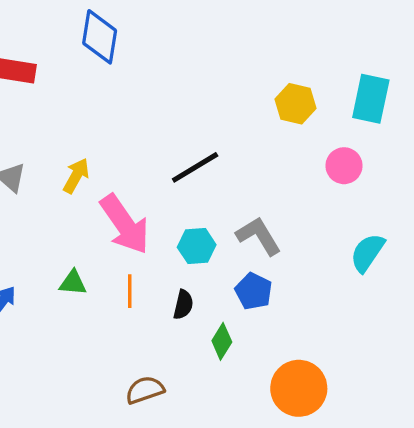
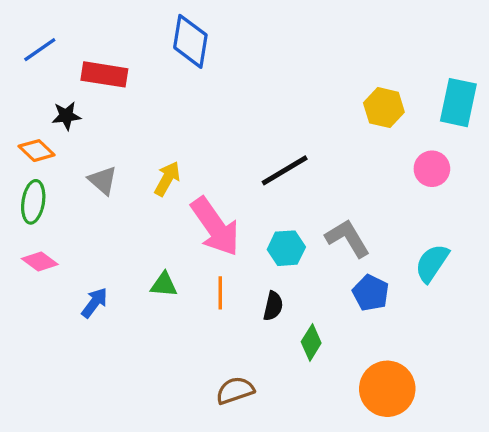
cyan semicircle: (367, 253) -> (432, 263), moved
blue pentagon: (254, 291) -> (371, 293), moved

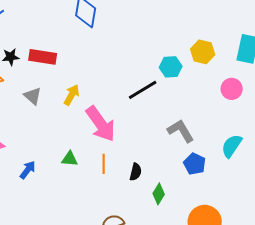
red rectangle: (104, 74) -> (43, 57), moved
cyan hexagon: (286, 248) -> (171, 67), moved

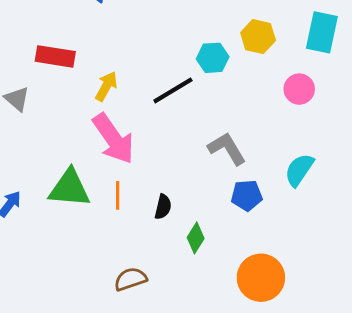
red rectangle: (43, 57) -> (55, 56), moved
yellow arrow: (72, 95) -> (106, 86), moved
green triangle: (70, 159) -> (69, 188), size x1.8
blue pentagon: (195, 164) -> (247, 195), turned -30

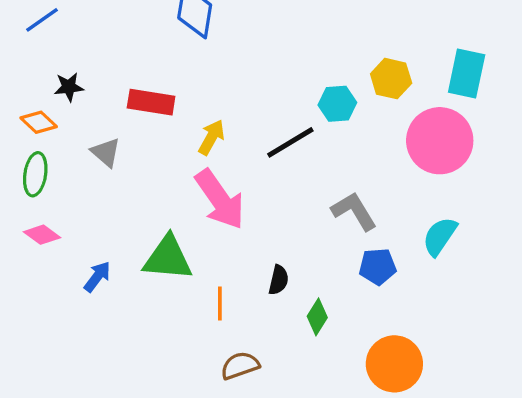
pink circle: (299, 89) -> (440, 141), size x1.8
orange line: (118, 195) -> (220, 303), moved

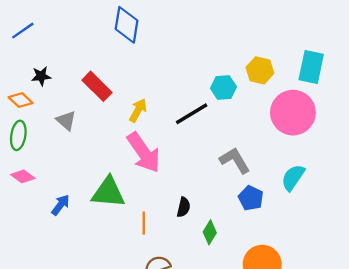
red rectangle: (151, 102) -> (97, 86), turned 36
blue pentagon: (378, 267) -> (251, 198), turned 30

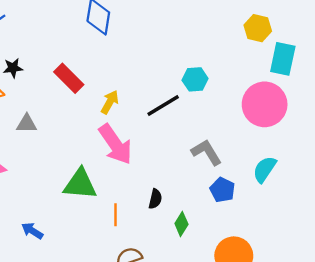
yellow hexagon: (260, 70) -> (258, 28), moved
gray triangle: (66, 121) -> (27, 124), moved, turned -40
blue arrow: (60, 205) -> (32, 231), moved, turned -95

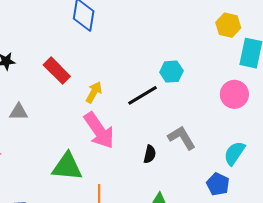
pink circle: (265, 104) -> (234, 94), size x0.7
blue pentagon: (222, 190) -> (218, 184), moved
black semicircle: (155, 199) -> (150, 154), moved

